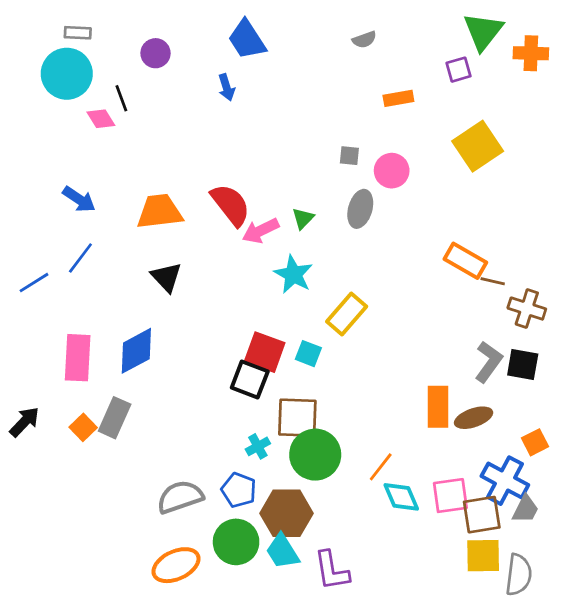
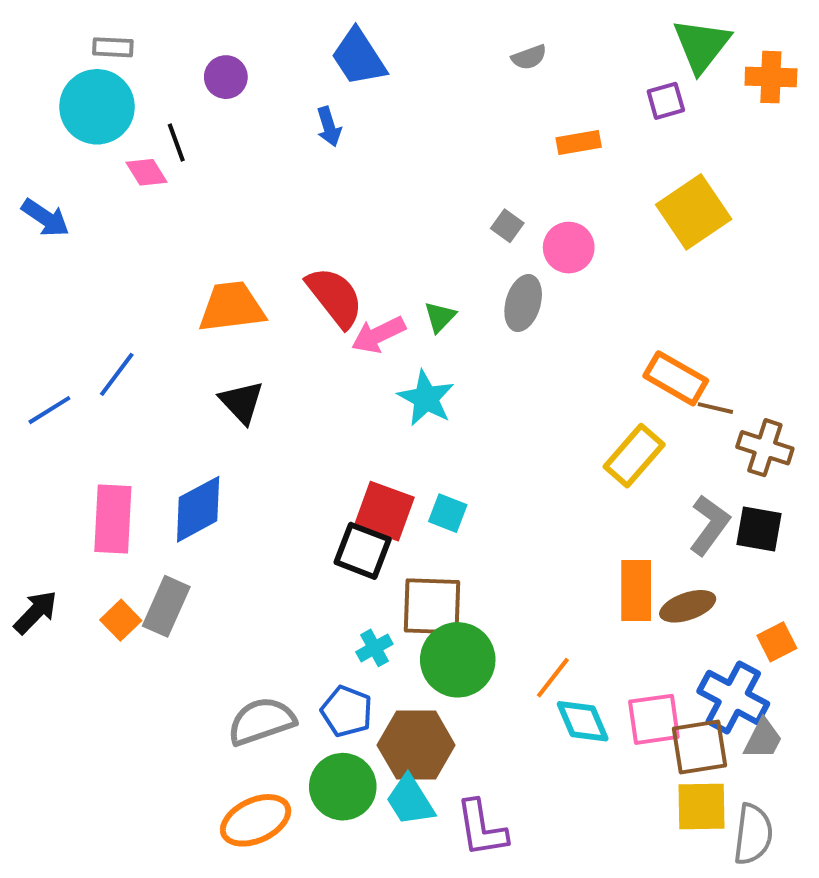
gray square: (349, 156) -> (507, 226), turned 30
blue arrow: (79, 199) -> (45, 218), moved
yellow rectangle: (347, 314) -> (634, 456), moved

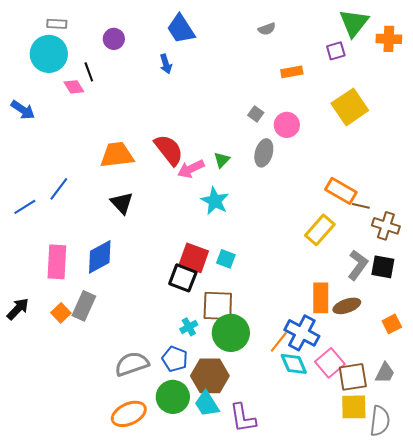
blue cross: (733, 697) -> (302, 333), moved
pink square: (654, 719) -> (330, 363), turned -32

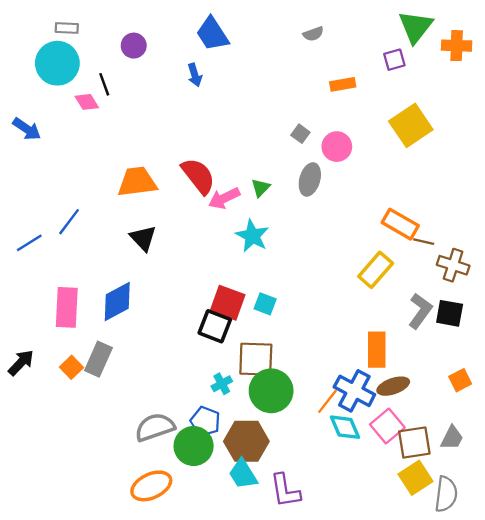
brown ellipse: (347, 306) -> (393, 386), moved
green circle: (173, 397) -> (194, 446), moved
yellow square: (354, 407) -> (415, 478), turned -32

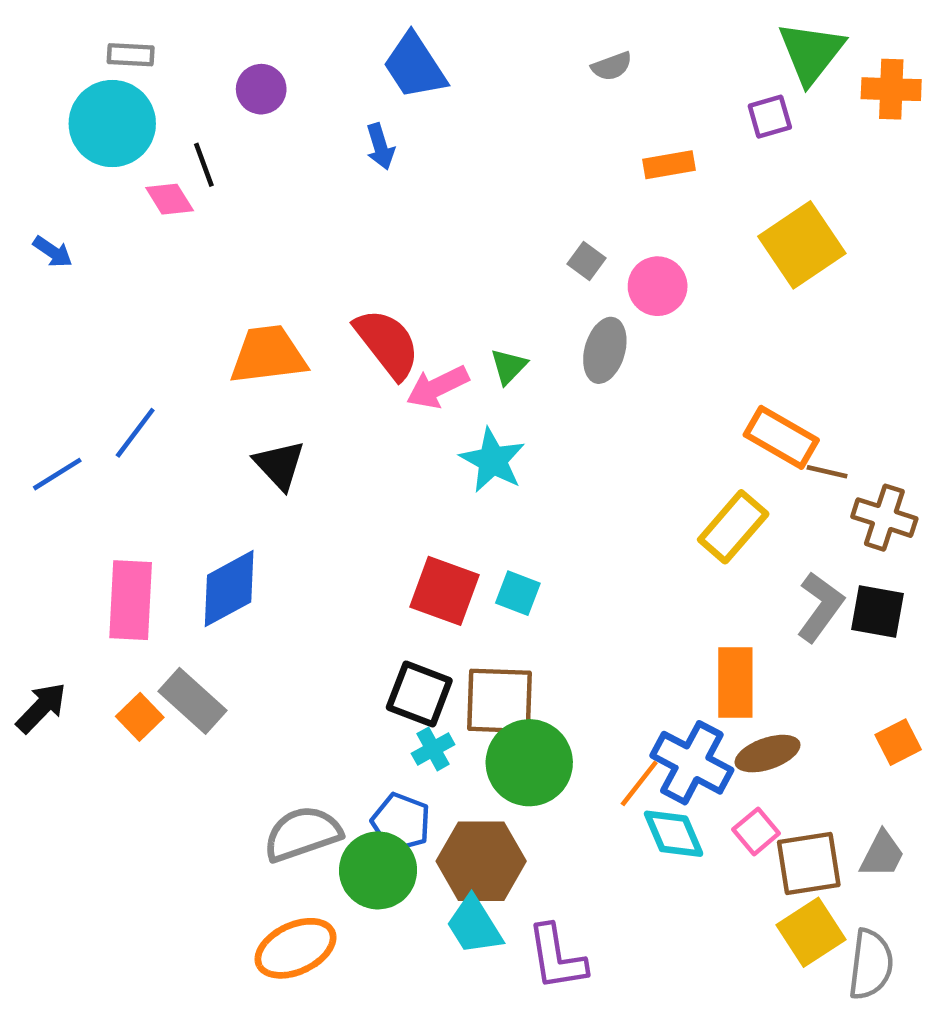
blue arrow: (27, 129) -> (53, 252), size x0.7
black square: (215, 326) -> (419, 694), moved
gray rectangle: (98, 359) -> (192, 701), turned -72
pink square: (387, 426) -> (756, 831), size x0.7

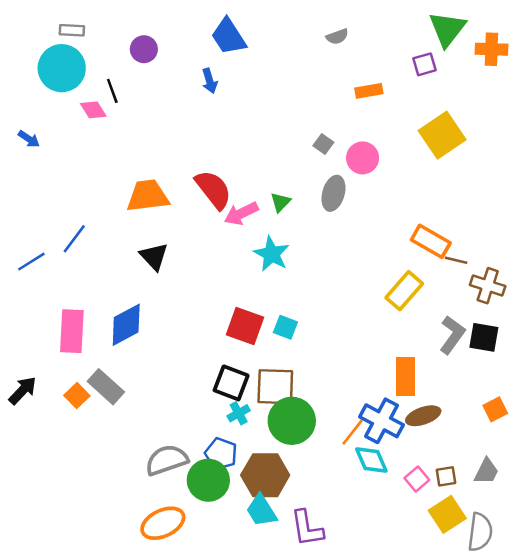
pink square: (756, 831) -> (417, 479), moved
brown square: (809, 864) -> (446, 476), size x0.6

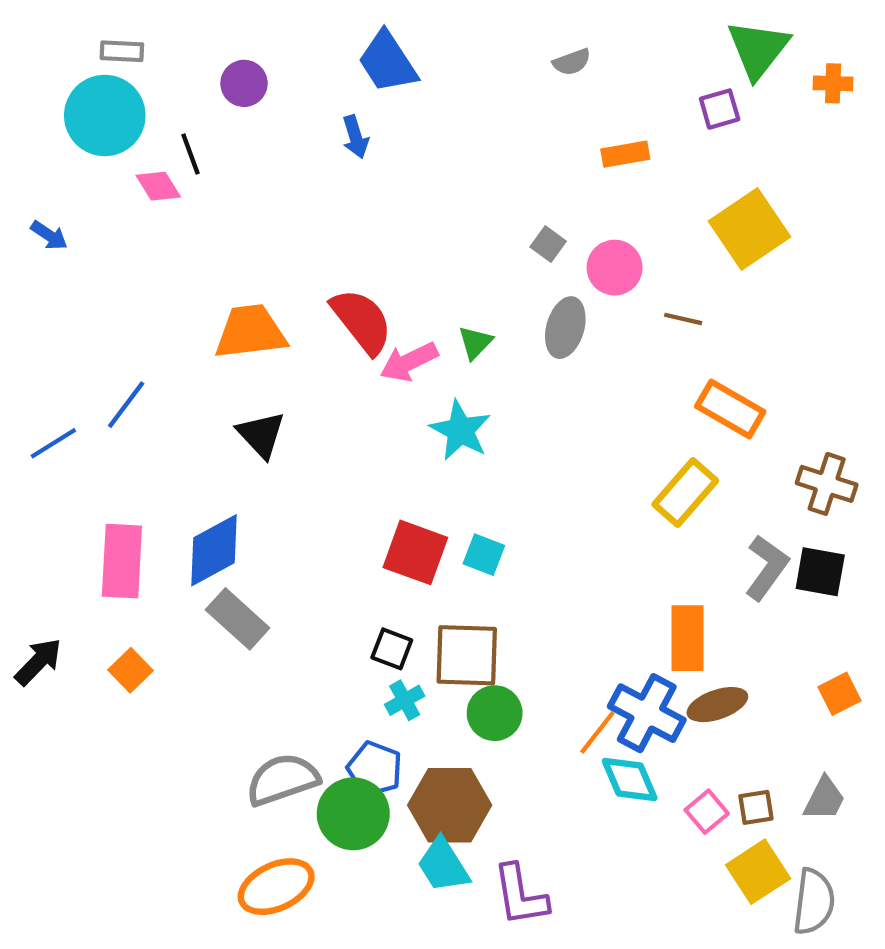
orange cross: (491, 49) -> (833, 83), size x0.7
brown line: (456, 260) -> (683, 319), moved
black square: (231, 383) -> (392, 649), size x0.7
gray rectangle: (106, 387) -> (238, 619), moved
green circle: (292, 421) -> (495, 713), size x0.7

